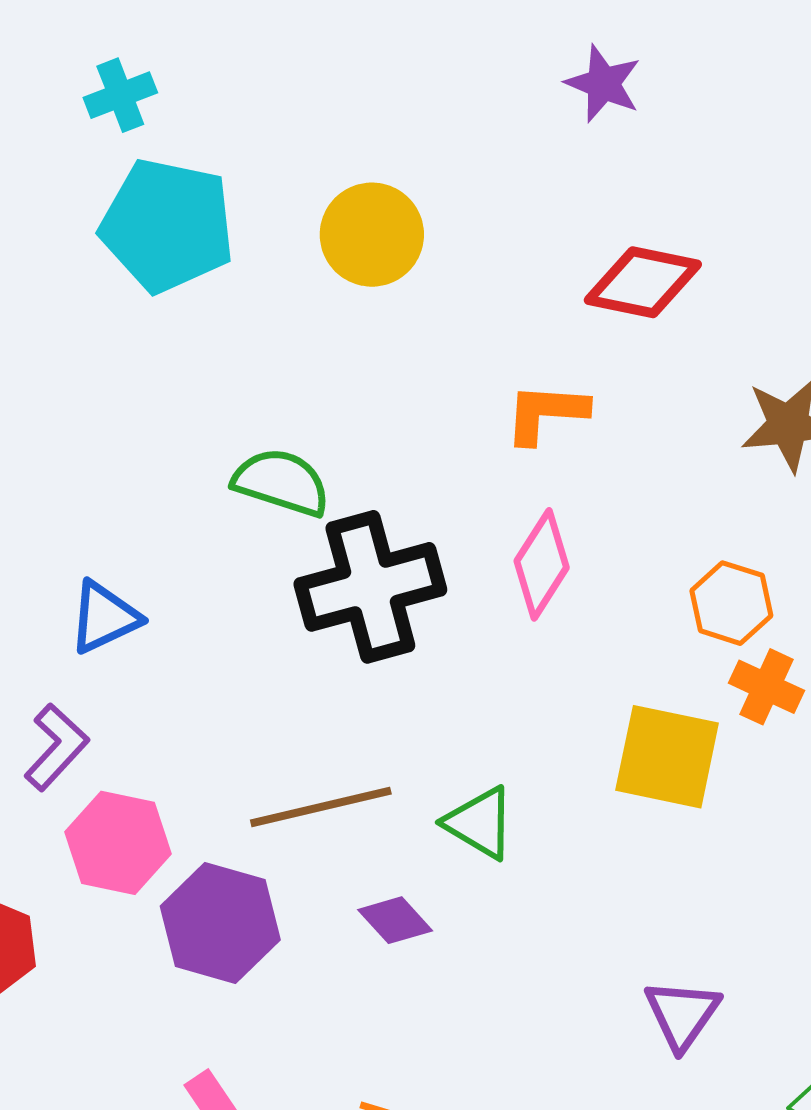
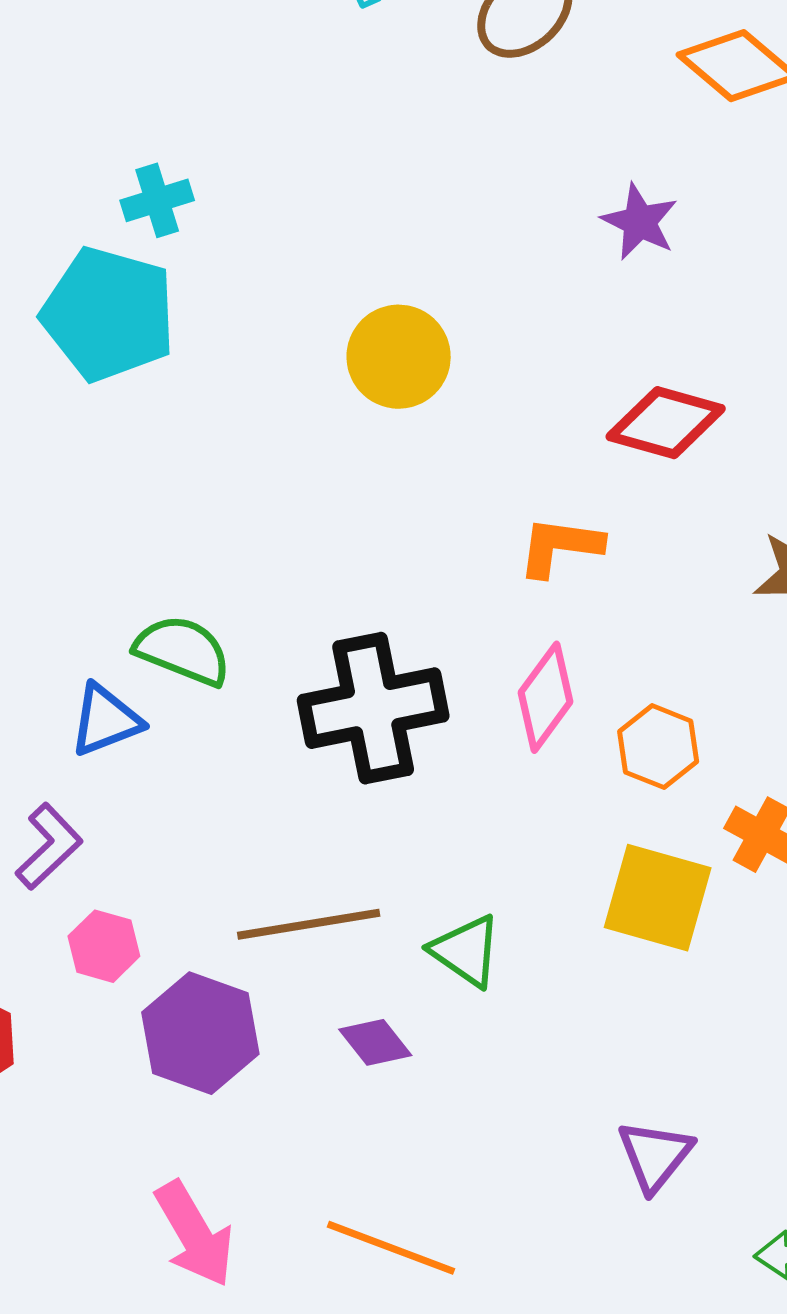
cyan pentagon: (167, 225) -> (109, 314), moved
green semicircle: (281, 482) -> (183, 650), moved
orange hexagon: (731, 603) -> (658, 747), moved
pink hexagon: (118, 843) -> (104, 946), size x0.7

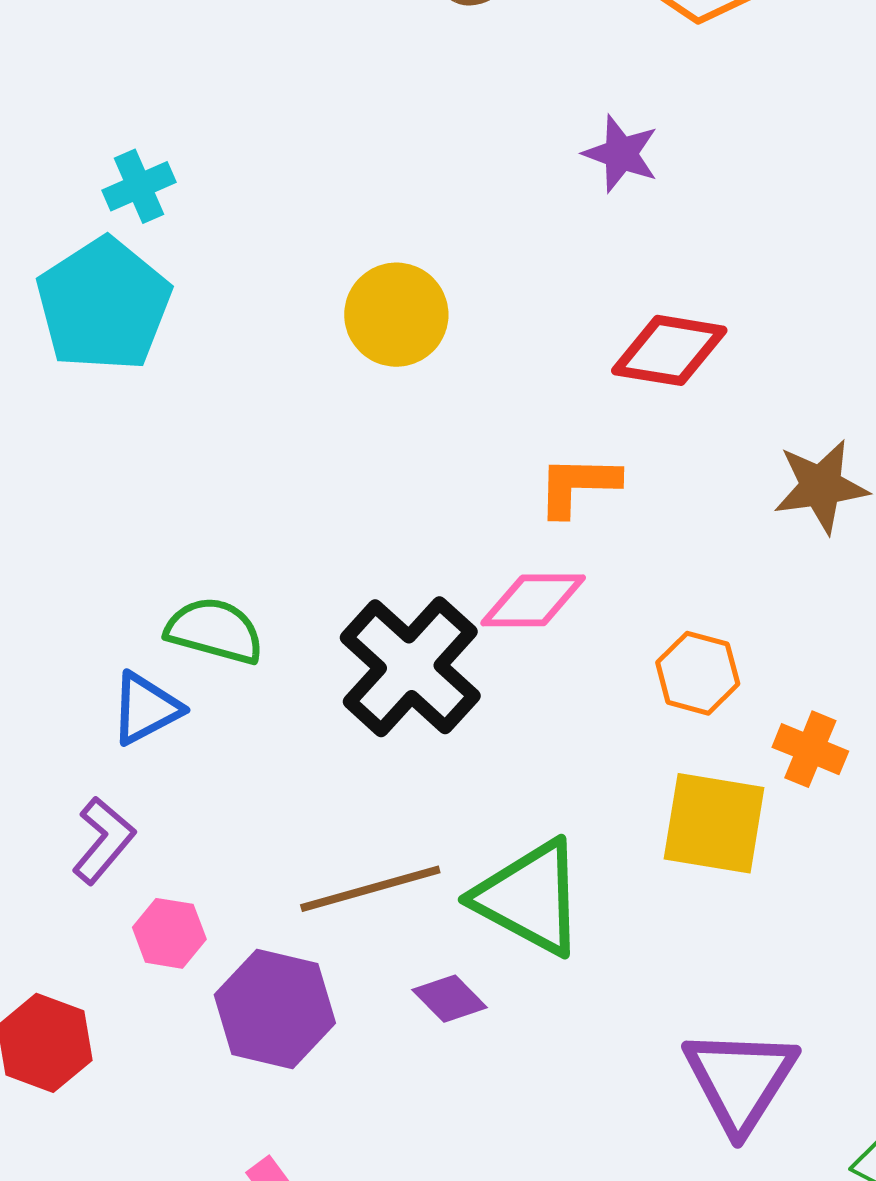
cyan pentagon: (109, 314) -> (104, 305), turned 30
pink diamond: (545, 697) -> (533, 600), moved, turned 60
black cross: (373, 708) -> (410, 667), turned -30
green triangle: (466, 951) -> (530, 898), size x1.6
purple triangle: (655, 1156) -> (740, 1080), size x1.5

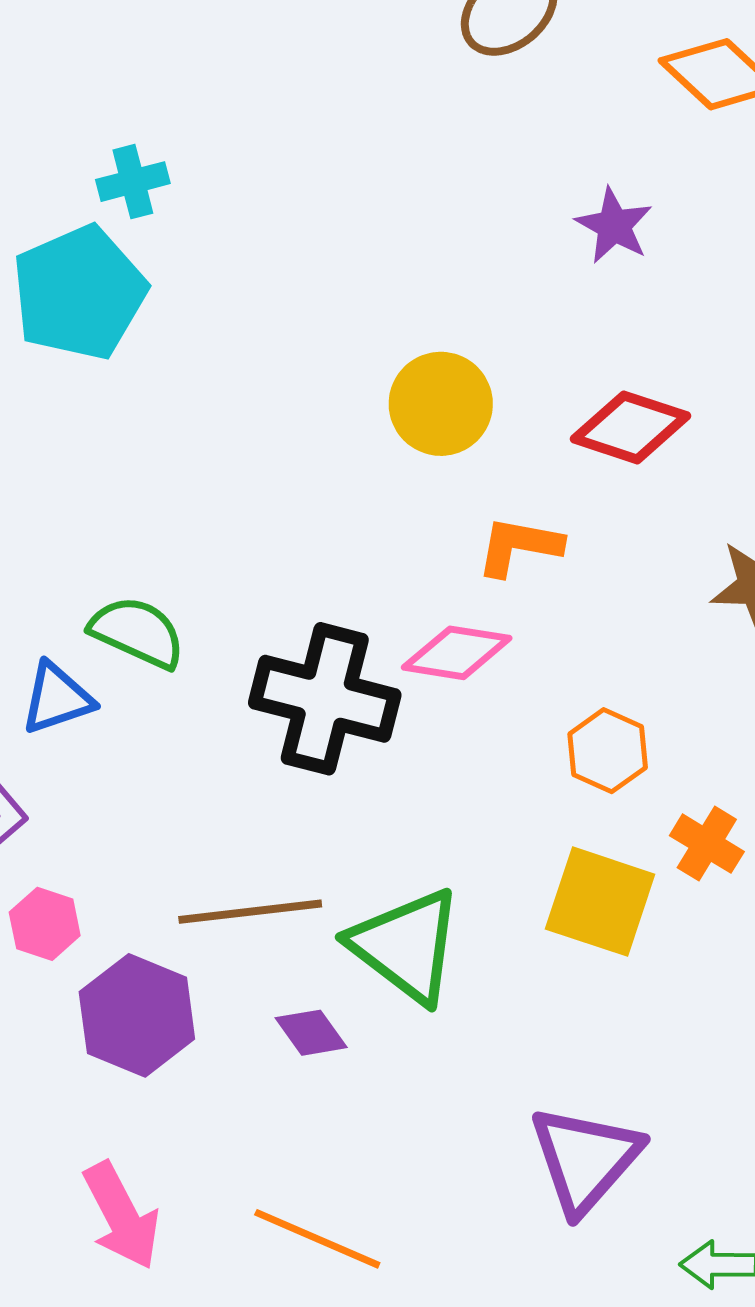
yellow circle: (396, 315) -> (441, 404), moved
black cross: (410, 667) -> (325, 699), turned -37

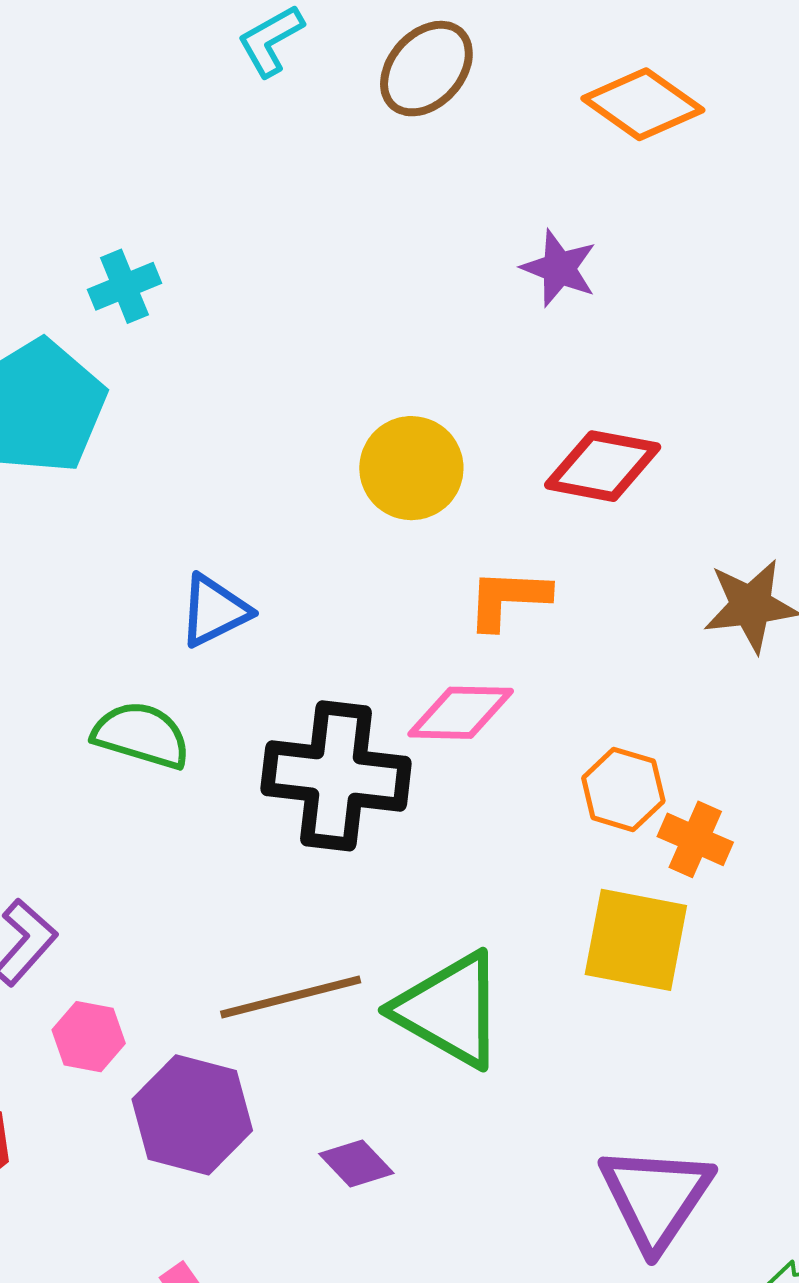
cyan cross: (133, 182) -> (124, 286), moved
blue triangle: (57, 698) -> (214, 611), moved
orange cross: (707, 844) -> (695, 839), moved
purple diamond: (311, 1033) -> (356, 1163), moved

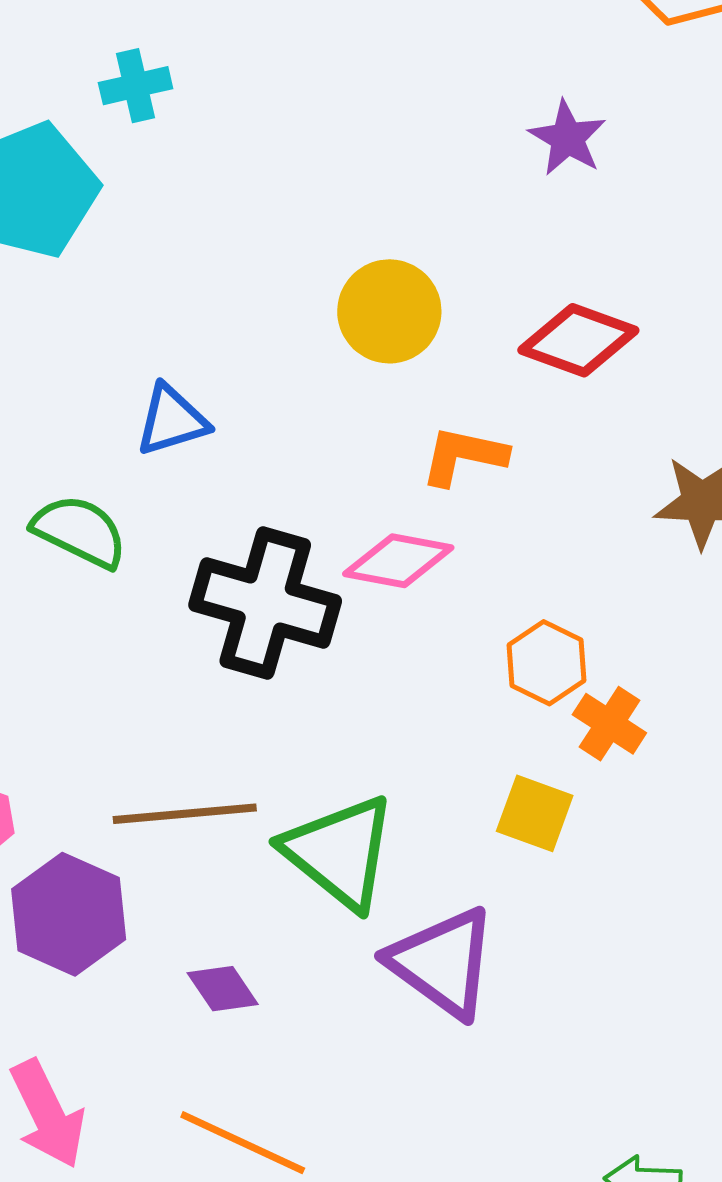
yellow square: (636, 940) -> (535, 813), size x0.7
purple triangle: (656, 1197) -> (443, 963), moved, turned -37

